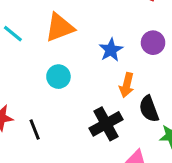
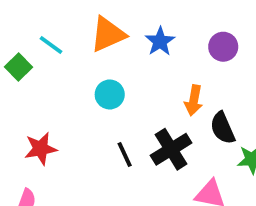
blue star: (111, 50) -> (160, 41), moved
black line: (35, 129) -> (125, 155), moved

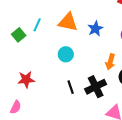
orange triangle: (108, 34) -> (68, 22), turned 30
cyan line: (51, 45) -> (37, 25), turned 72

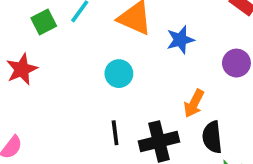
red star: (26, 80) -> (22, 69), moved, turned -30

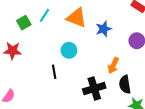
red star: (22, 69) -> (13, 51), turned 30
black line: (115, 133) -> (54, 72), moved

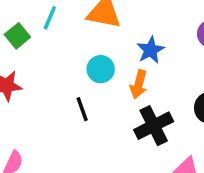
blue star: (104, 29) -> (151, 50), moved
orange arrow: (113, 65) -> (139, 84), moved

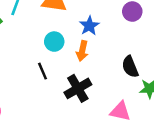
black cross: (154, 126) -> (78, 88), moved

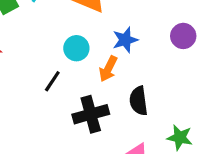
black semicircle: (130, 67) -> (139, 101), moved
black line: (43, 71) -> (52, 81), turned 42

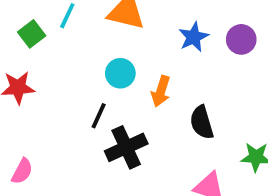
blue star: (125, 40) -> (194, 37), moved
black cross: (91, 114) -> (126, 147), moved

